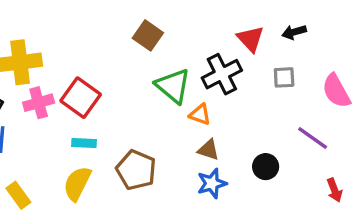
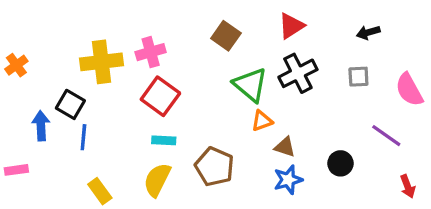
red triangle: (250, 39) -> (291, 26), moved, turned 40
pink cross: (39, 103) -> (151, 52), moved
orange triangle: (200, 114) -> (262, 121), moved, turned -40

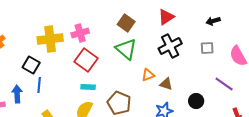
green triangle: (250, 85) -> (126, 49), moved
blue arrow: (41, 126) -> (17, 94), moved
brown triangle: (285, 147) -> (166, 84), moved

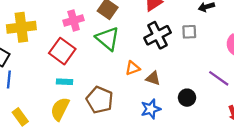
pink cross: (80, 33) -> (74, 20), moved
gray square: (207, 48) -> (189, 32), moved

